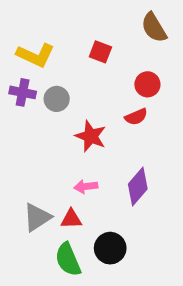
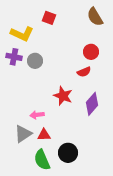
red square: (100, 52) -> (49, 18), moved
red star: (91, 136) -> (63, 96), moved
pink arrow: (86, 186) -> (37, 115), moved
purple diamond: (138, 186) -> (92, 104), moved

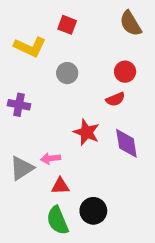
purple cross: (14, 57) -> (19, 105), moved
gray circle: (35, 61) -> (67, 73), moved
purple diamond: (92, 104) -> (126, 143), turned -50
gray triangle: (23, 134) -> (22, 168), moved

